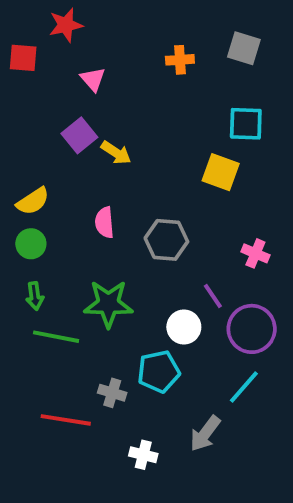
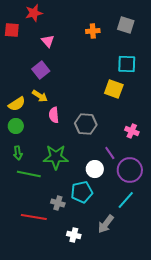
yellow arrow: (116, 153) -> (40, 96), moved

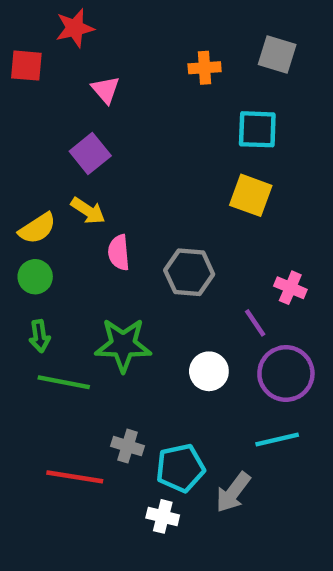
cyan square: (127, 64) -> (257, 129), moved
purple line: (110, 153) -> (255, 323), moved
cyan pentagon: (82, 192) -> (180, 468), moved
cyan line: (126, 200) -> (277, 439), turned 36

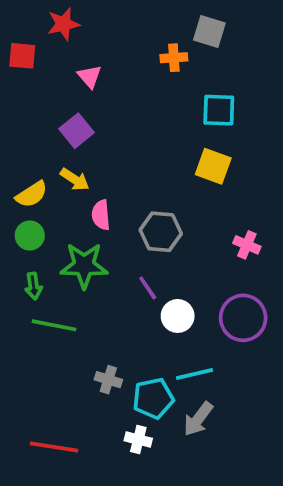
gray square: (277, 55) -> (209, 32), moved
purple line: (255, 323) -> (148, 288), moved
green star: (123, 345) -> (84, 265), moved
cyan line: (277, 439) -> (194, 374), moved
red line: (75, 477) -> (54, 447), moved

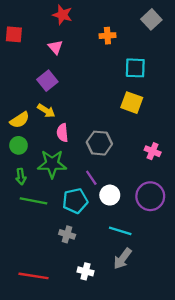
red star: (63, 24) -> (62, 15), moved, turned 30
gray square: (209, 32) -> (151, 19), moved, turned 30
cyan line: (194, 374) -> (120, 231), turned 30
cyan pentagon: (153, 398) -> (75, 201), moved

